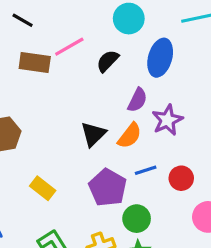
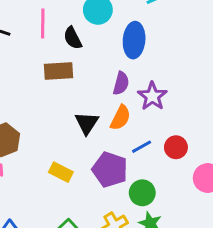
pink line: (69, 47) -> (43, 23), moved, turned -48
black semicircle: (108, 61) -> (73, 38), moved, turned -60
brown rectangle: (35, 63) -> (58, 71), moved
yellow rectangle: (43, 188) -> (61, 172), moved

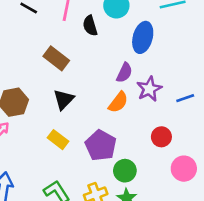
brown rectangle: (58, 71) -> (56, 58), moved, turned 30
black triangle: (87, 123) -> (64, 99), moved
blue line: (142, 147) -> (185, 98), moved

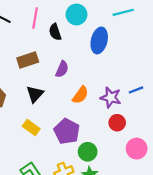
brown rectangle: (56, 58) -> (28, 60), turned -54
purple semicircle: (124, 73) -> (62, 69), moved
purple star: (149, 89) -> (111, 97), moved, turned -30

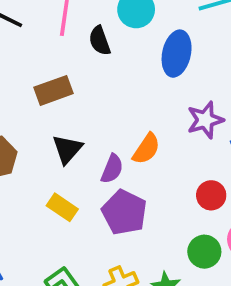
purple semicircle: (62, 69) -> (112, 169), moved
purple star: (111, 97) -> (205, 120), moved, turned -30
green circle: (88, 152) -> (204, 252), moved

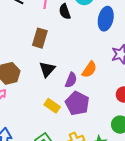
brown rectangle: (53, 90) -> (40, 38), turned -54
yellow rectangle: (62, 207) -> (52, 106), moved

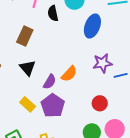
black triangle: (47, 69) -> (28, 68), turned -30

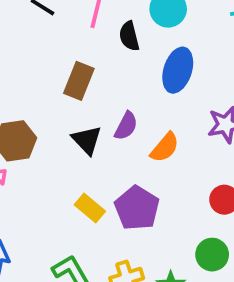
blue ellipse: (92, 26) -> (178, 70), moved
purple semicircle: (50, 82) -> (126, 126), moved

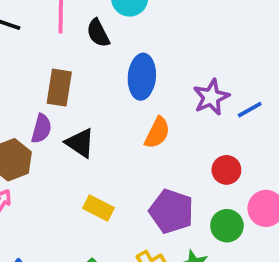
blue ellipse: (178, 70) -> (142, 77), moved
purple semicircle: (126, 126) -> (41, 129), moved
purple pentagon: (137, 208) -> (171, 211), moved

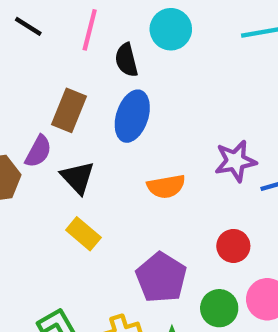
blue ellipse: (142, 77) -> (132, 116), moved
orange semicircle: (157, 133) -> (166, 186), turned 40
yellow rectangle: (98, 208) -> (83, 234), moved

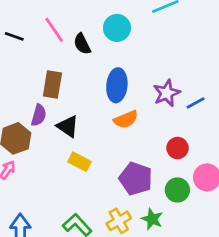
cyan circle: (171, 29) -> (117, 28), moved
pink line: (90, 30) -> (54, 30), turned -36
blue ellipse: (132, 116) -> (117, 85), moved

